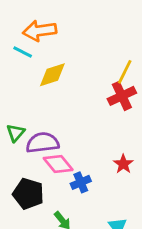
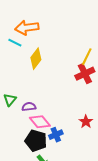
yellow diamond: (52, 75) -> (36, 59), turned -35
purple semicircle: (43, 143) -> (29, 107), size x0.6
black pentagon: (28, 194) -> (36, 141), moved

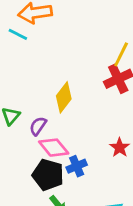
yellow diamond: (36, 59) -> (64, 97), moved
purple semicircle: (29, 107) -> (38, 126), turned -48

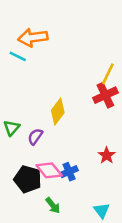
pink diamond: (54, 148) -> (49, 170), moved
black pentagon: (48, 175) -> (28, 179), moved

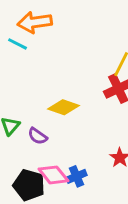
yellow diamond: (58, 111) -> (64, 107), turned 72
purple semicircle: (35, 137) -> (38, 136), turned -90

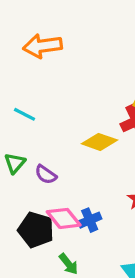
cyan line: (17, 44) -> (25, 114), moved
yellow diamond: (64, 107) -> (99, 142), moved

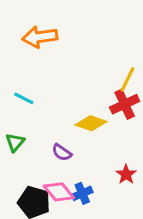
purple semicircle: (46, 174) -> (62, 152), moved

